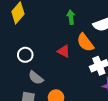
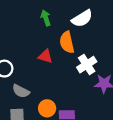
orange semicircle: (85, 43) -> (67, 42), turned 36

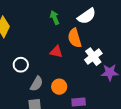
gray semicircle: (21, 91) -> (37, 84), turned -84
orange circle: (47, 108) -> (59, 87), moved

